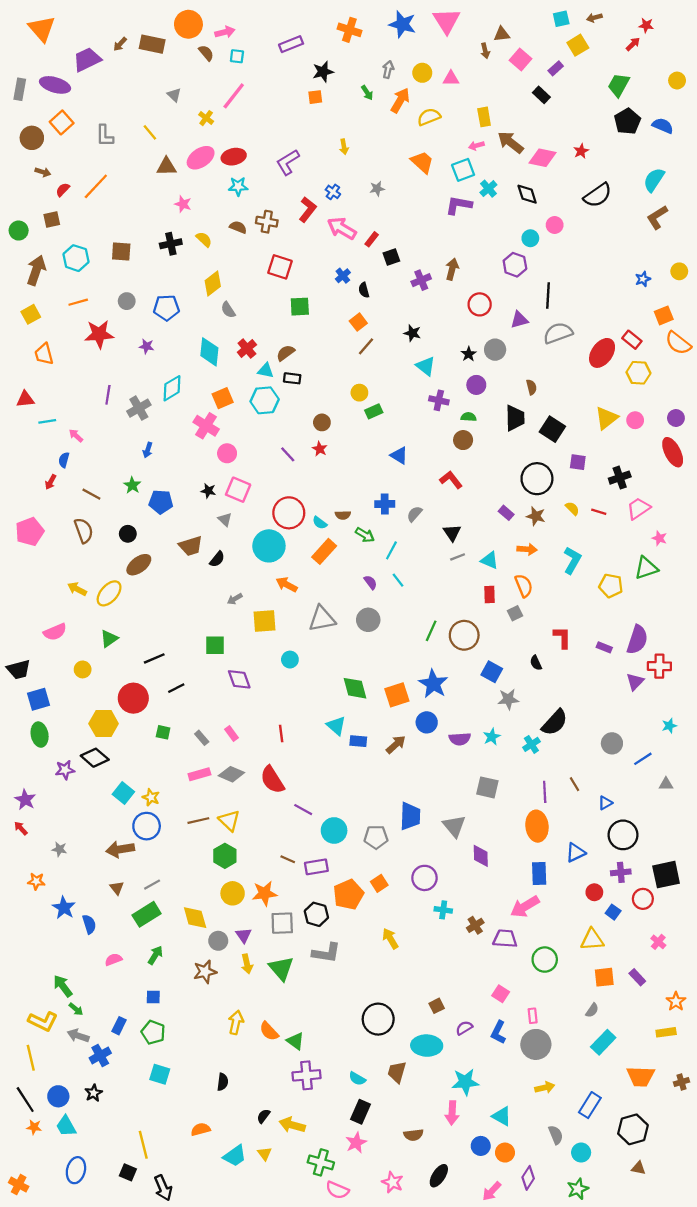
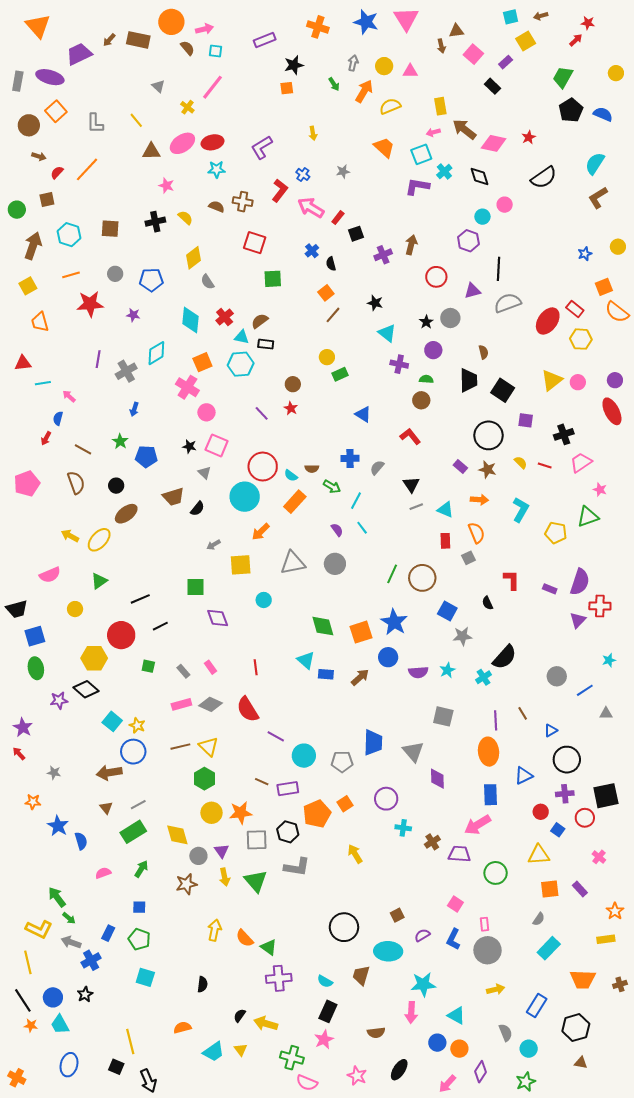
orange arrow: (287, 585) -> (261, 532), turned -72

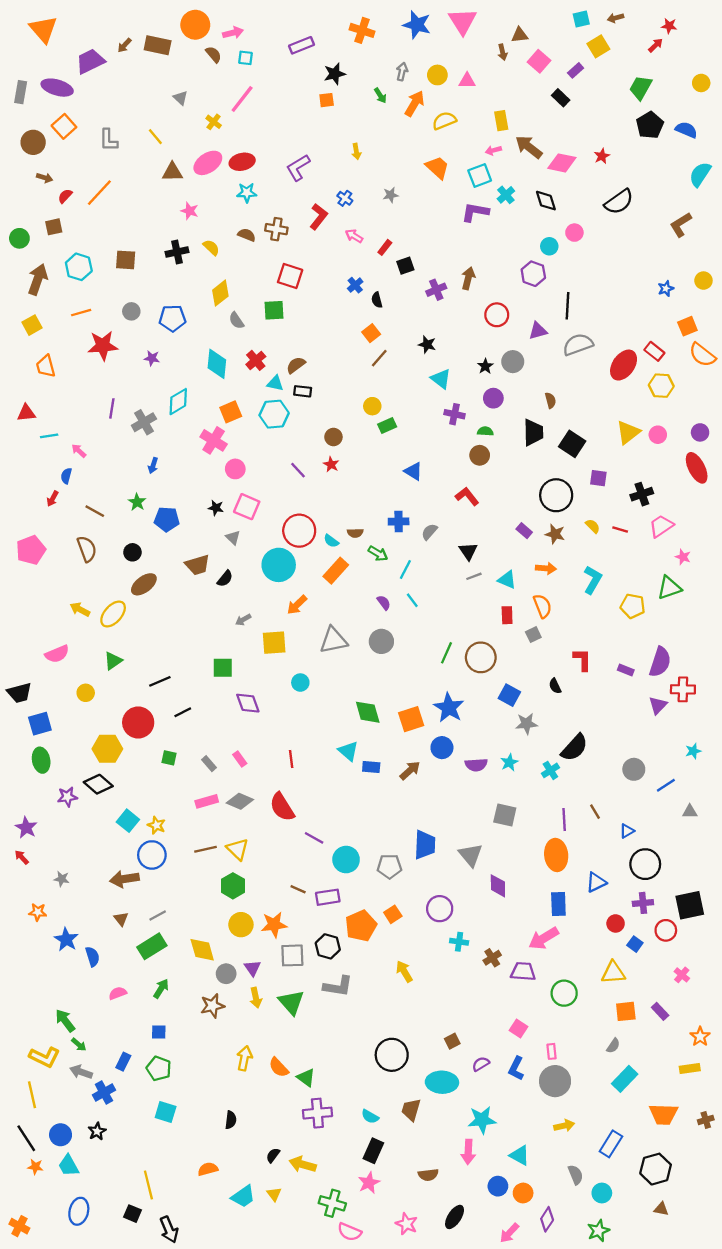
cyan semicircle: (595, 163) -> (700, 174), moved
pink arrow: (311, 208) -> (354, 236), size x0.6
green square: (273, 279) -> (274, 310), moved

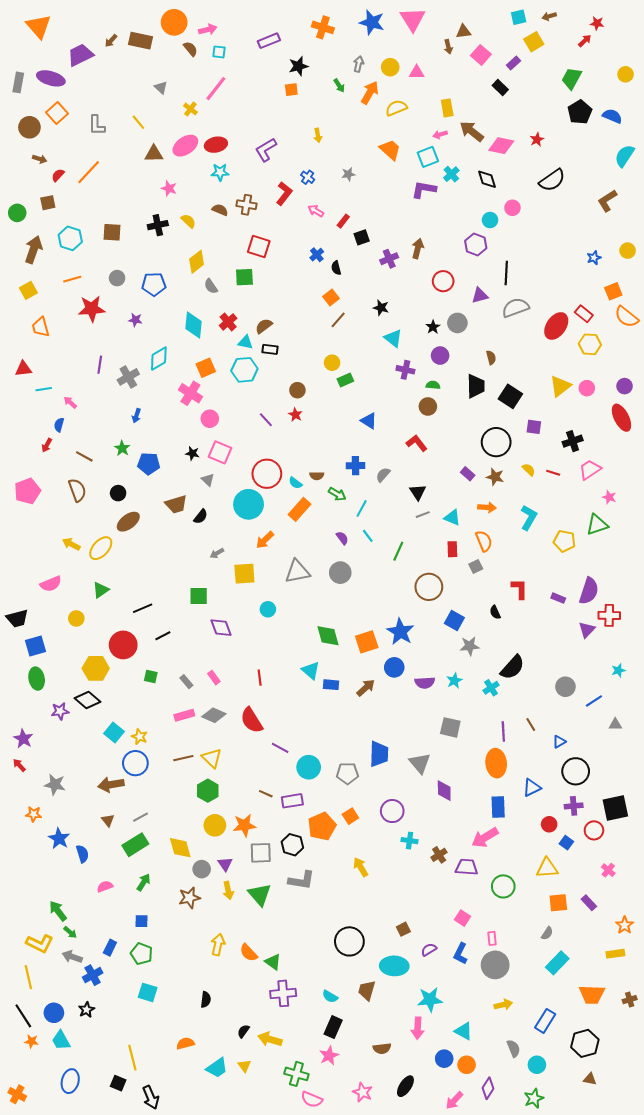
green line: (447, 653) -> (398, 551), moved
gray star: (62, 879) -> (55, 785), size x1.5

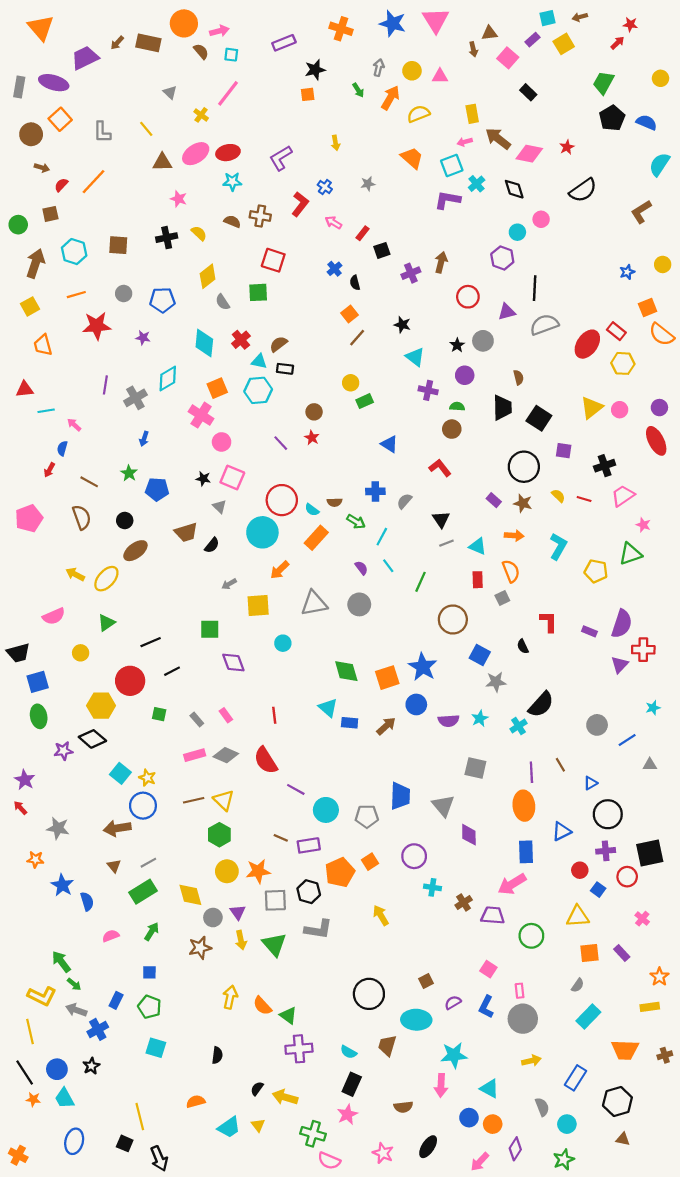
purple rectangle: (513, 63) -> (532, 40), moved

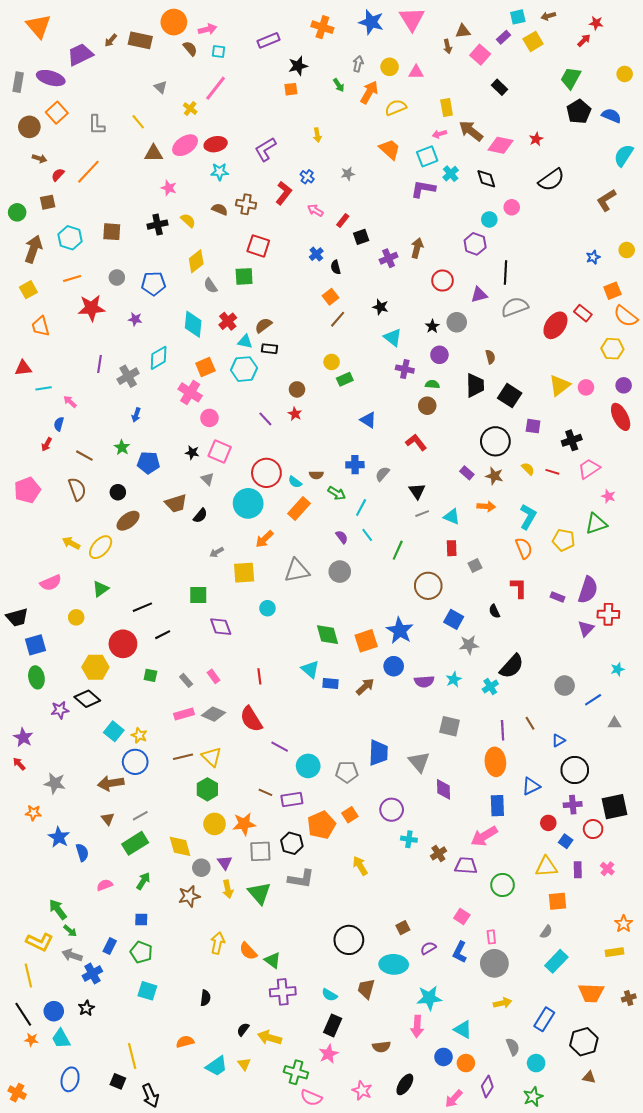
yellow hexagon: (623, 363) -> (612, 349), moved
orange semicircle: (511, 571) -> (524, 548), moved
purple rectangle: (622, 953) -> (578, 870), moved, turned 42

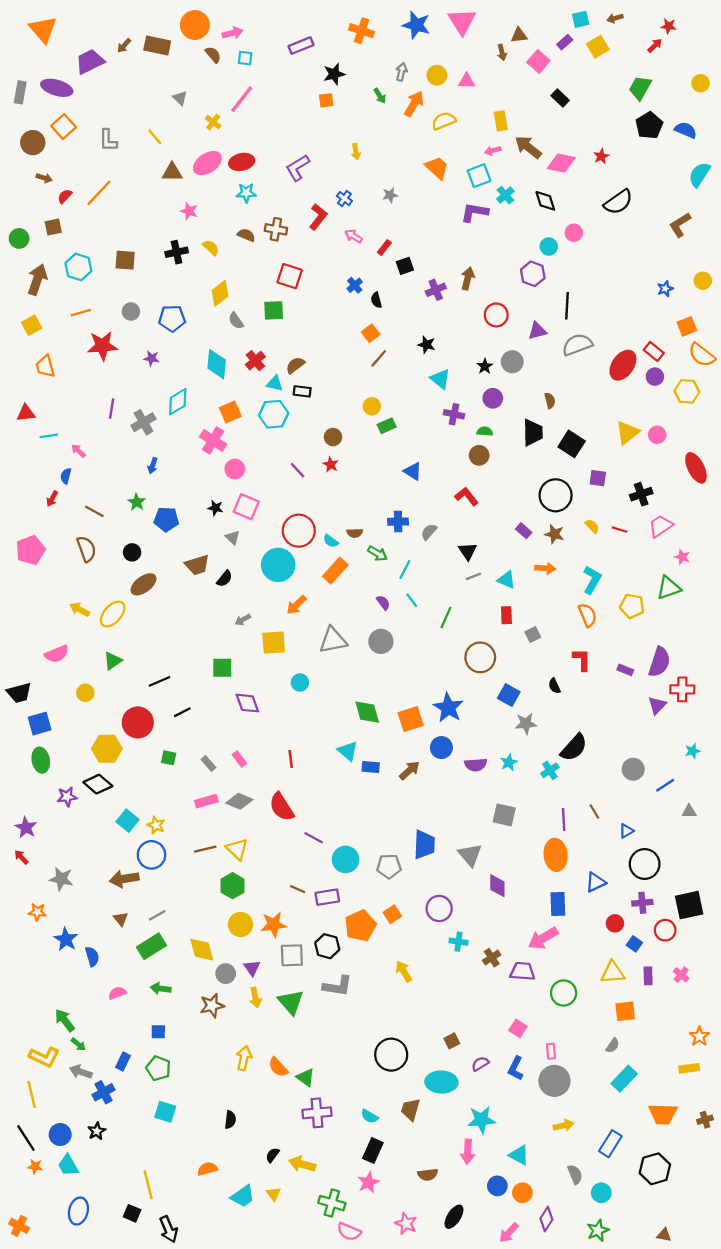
purple circle: (624, 385) -> (655, 377), moved
green arrow: (143, 881) -> (161, 988), turned -114
brown triangle: (589, 1077) -> (664, 1235), moved

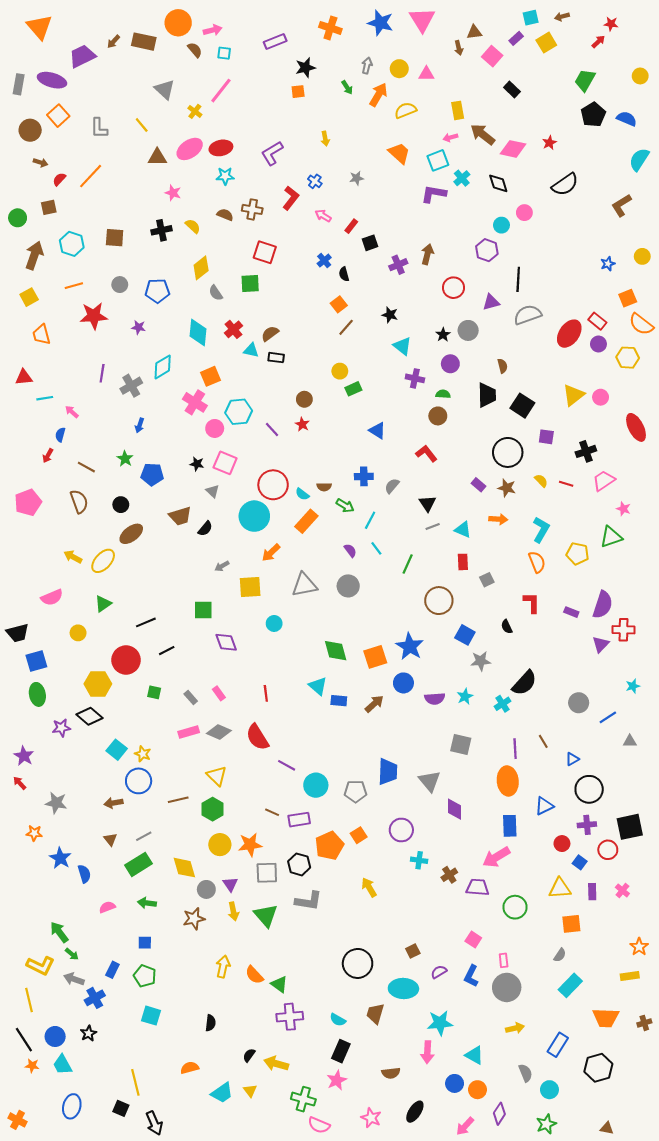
gray triangle: (180, 98) -> (165, 90), size x1.5
cyan hexagon: (274, 414) -> (239, 412), moved
brown line: (205, 849) -> (178, 800), moved
brown arrow: (124, 879) -> (114, 803), size x0.7

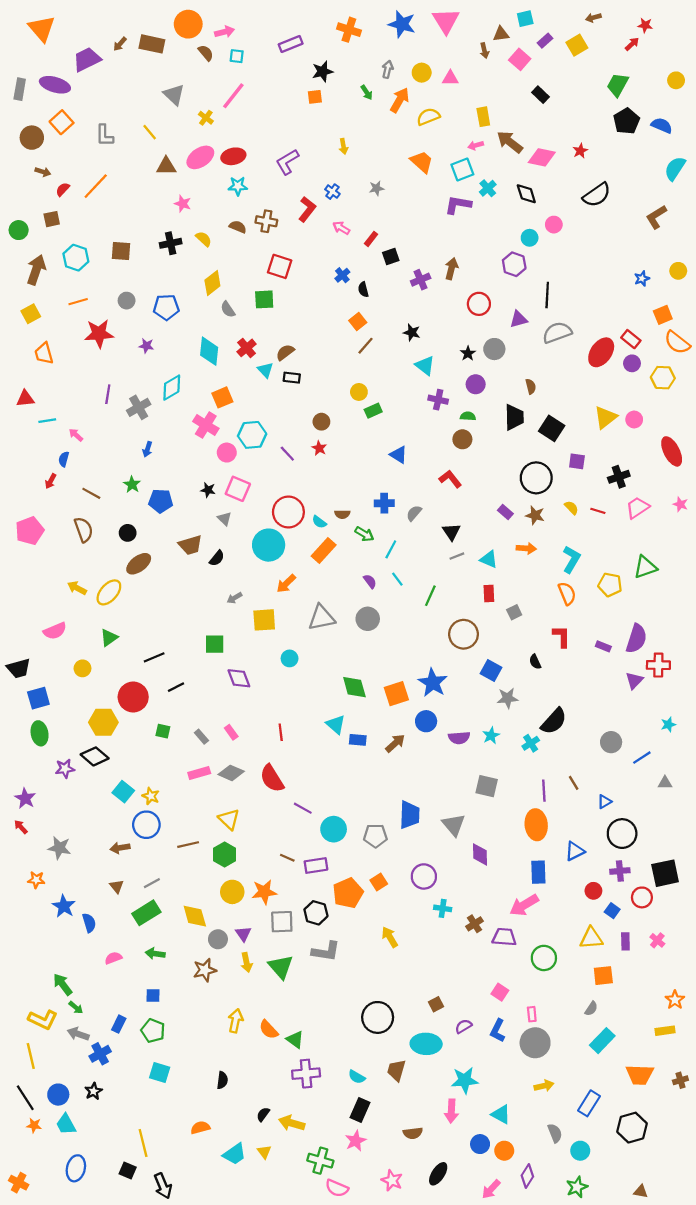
cyan square: (531, 18) -> (525, 19), moved
cyan triangle: (251, 350) -> (265, 370), turned 35
pink star: (623, 509) -> (680, 504), moved

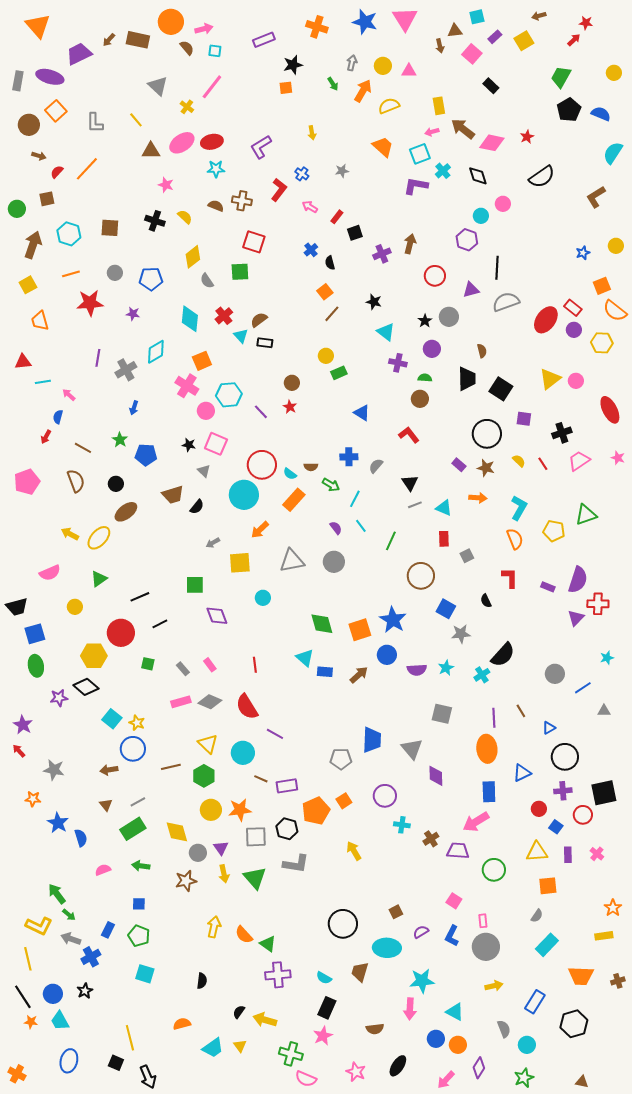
black cross: (171, 243) -> (155, 221), turned 30
red line: (598, 511) -> (543, 464), turned 40
cyan circle: (334, 829) -> (243, 753), moved

